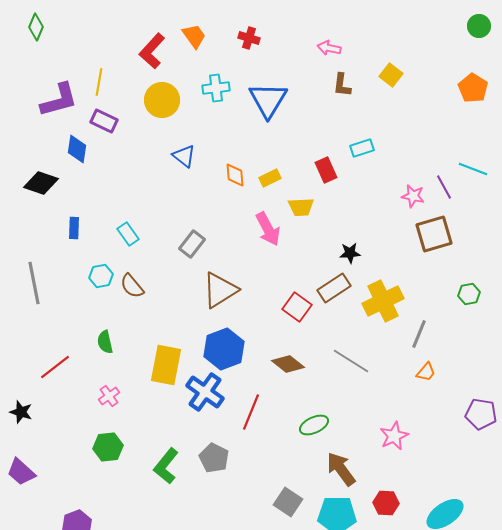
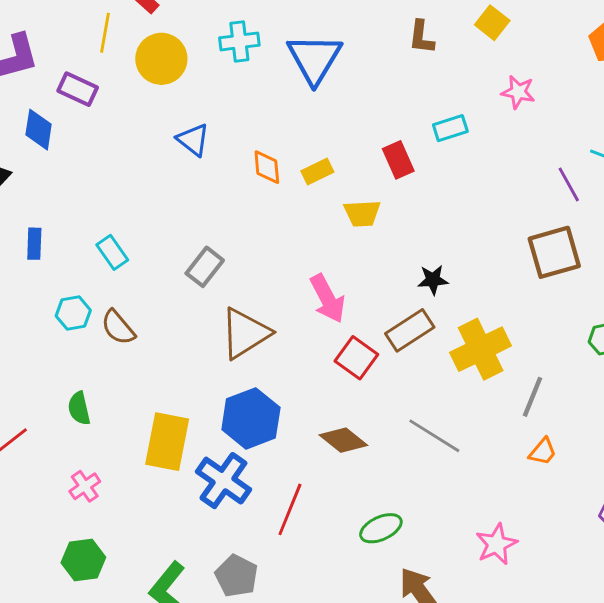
yellow line: (99, 82) -> (105, 33), moved
pink star: (413, 196) -> (518, 92), moved
pink arrow: (268, 229) -> (327, 299), moved

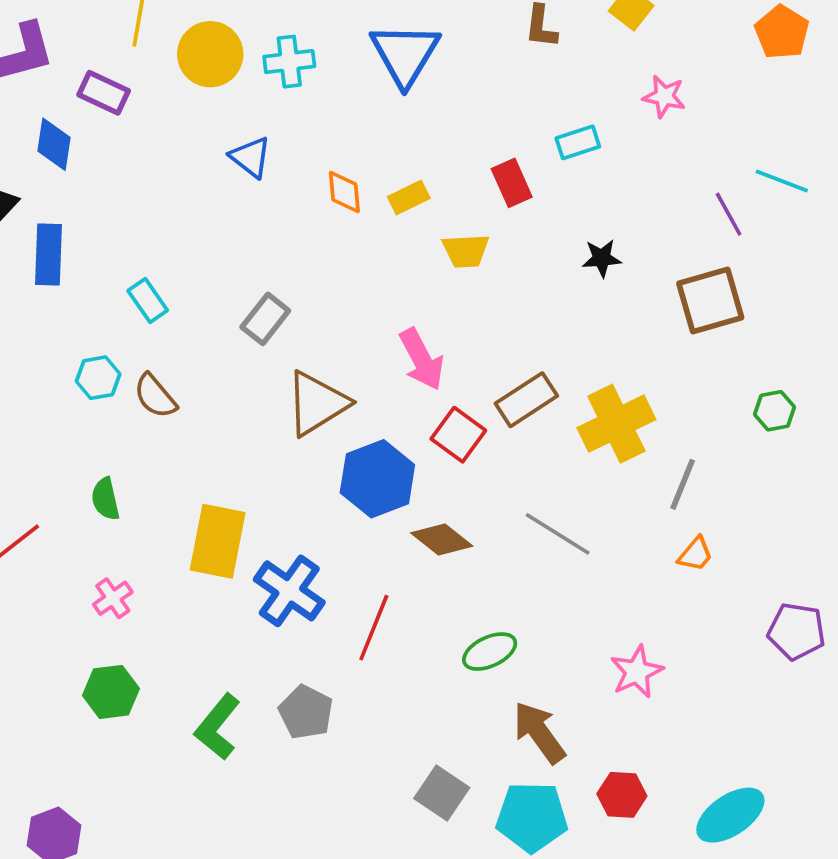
cyan cross: (239, 41) -> (289, 62), moved
blue rectangle: (34, 244) -> (48, 255), moved, size x1.5
black star: (433, 280) -> (602, 258), moved
blue hexagon: (251, 418) -> (377, 479), moved

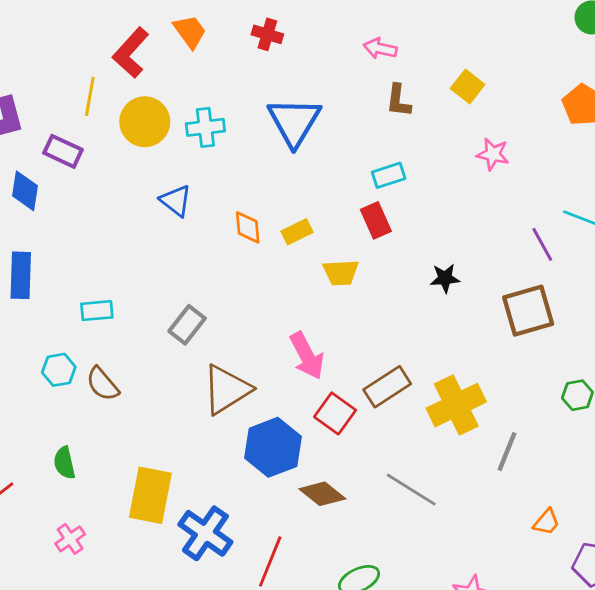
cyan rectangle: (578, 142) -> (389, 175), moved
cyan rectangle: (148, 300) -> (97, 311), turned -60
orange trapezoid: (695, 554) -> (546, 522), moved

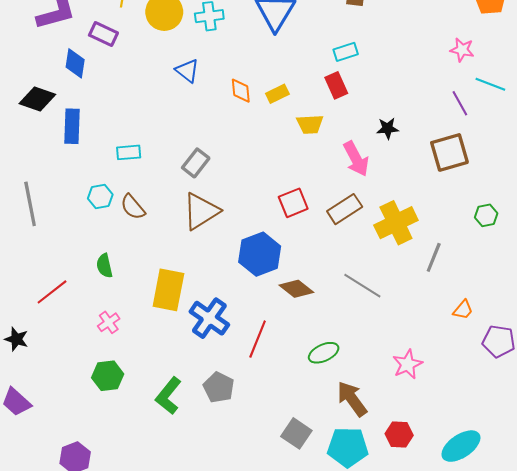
pink star: (493, 154) -> (462, 50), moved
pink arrow: (307, 356) -> (356, 159), moved
brown triangle: (227, 390) -> (201, 211), moved
red square: (335, 413) -> (293, 203), moved, turned 32

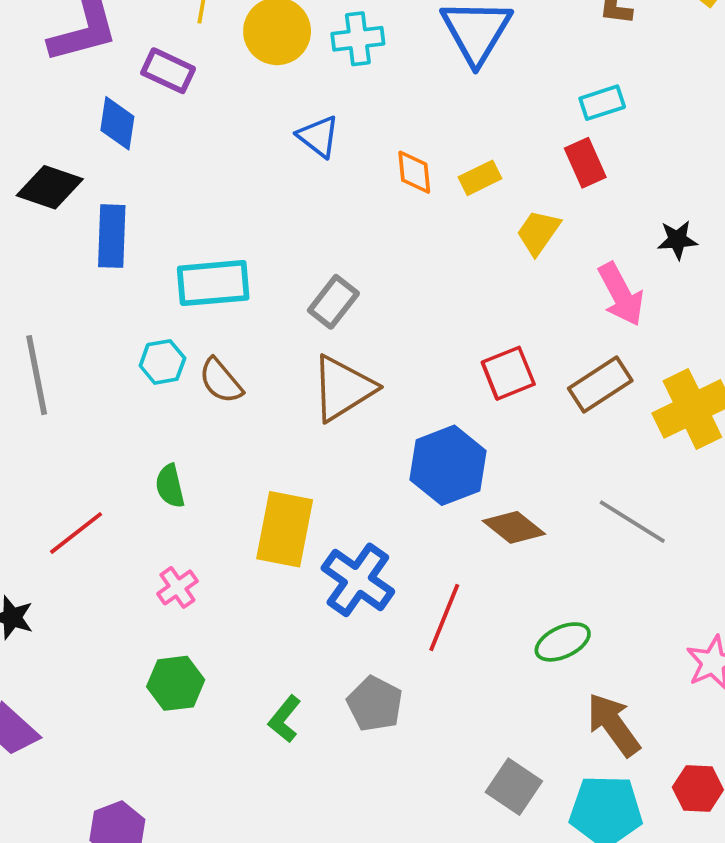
yellow trapezoid: (310, 124) -> (538, 232), turned 128
cyan rectangle: (129, 152) -> (213, 283), size x1.6
green L-shape: (168, 396) -> (285, 719), size x0.7

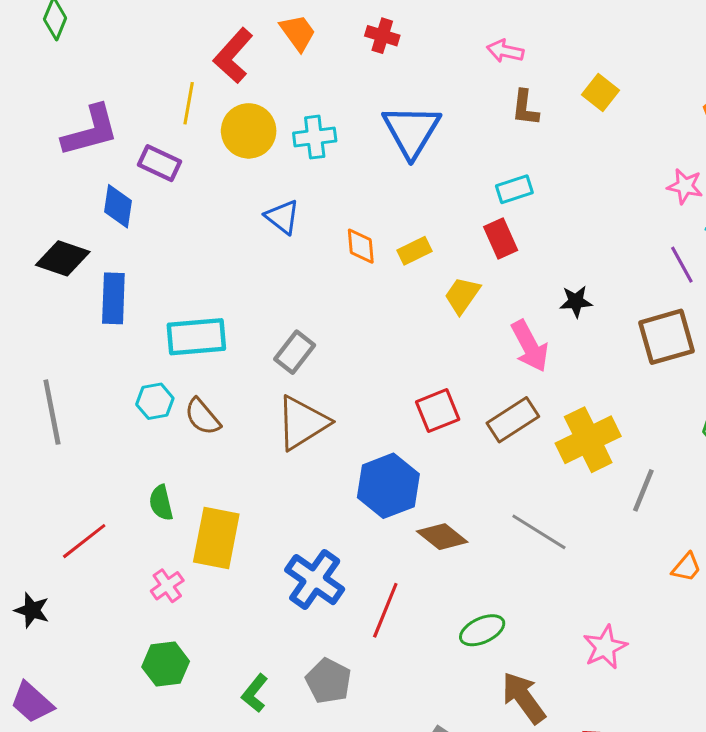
yellow rectangle: (285, 529) -> (216, 538), moved

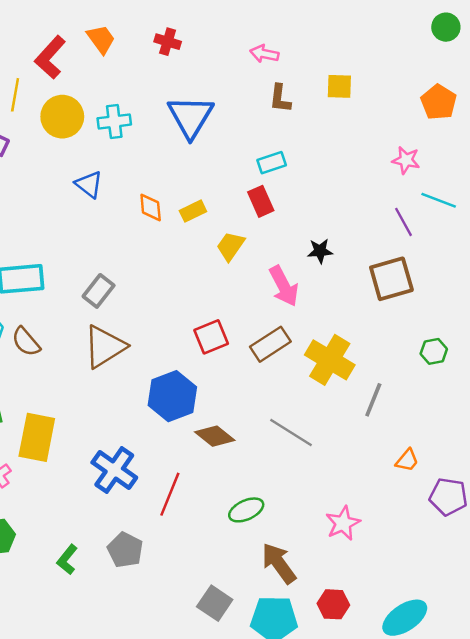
yellow square: (600, 92) -> (339, 86), turned -36
yellow cross: (588, 440) -> (330, 360), turned -33

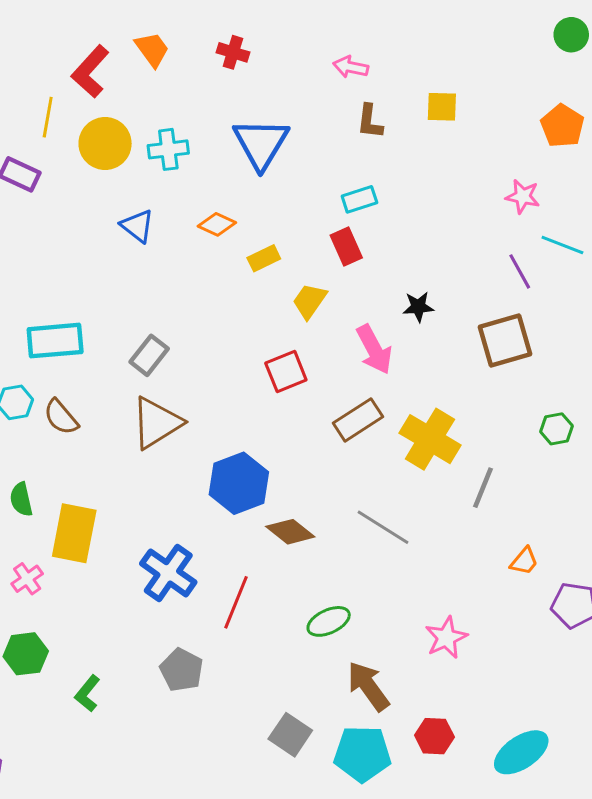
orange diamond: (151, 207) -> (217, 224), moved, turned -60
red square: (211, 337) -> (286, 371), moved
green L-shape: (67, 560) -> (87, 693), moved

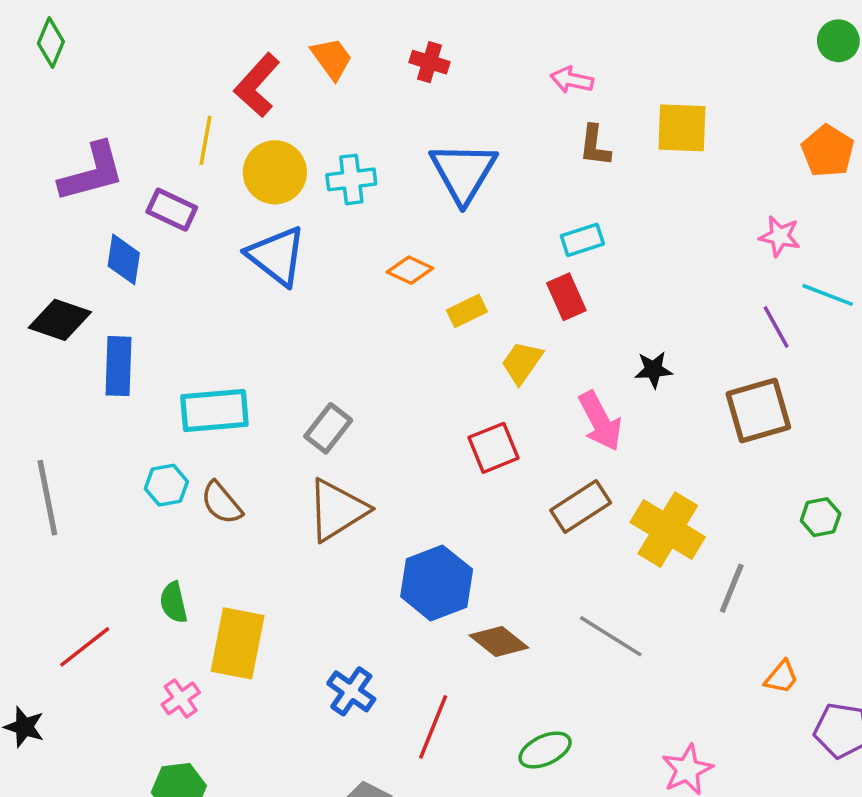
yellow square: (442, 107) -> (682, 128), size x1.4
blue triangle: (137, 226) -> (277, 256), moved, size x1.5
blue cross: (168, 573) -> (351, 691), size x0.7

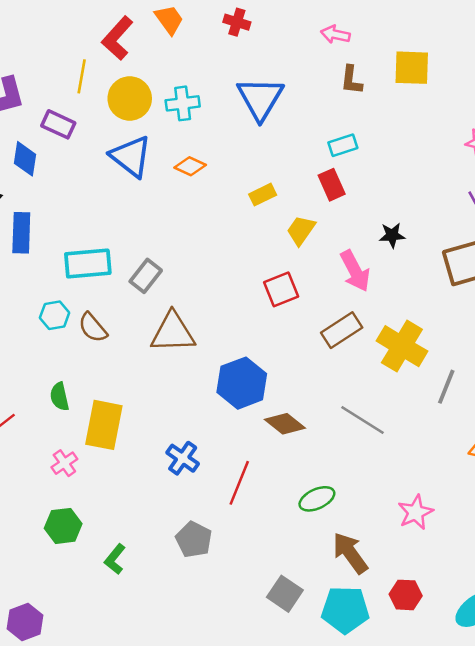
orange diamond: (410, 270) -> (190, 166), moved
gray rectangle: (328, 428) -> (146, 276), moved
brown triangle: (337, 510) -> (173, 333), turned 30

